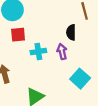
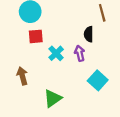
cyan cross: (38, 52) -> (56, 53), turned -35

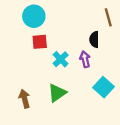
brown arrow: (22, 76) -> (25, 99), moved
green triangle: (53, 98) -> (57, 93), moved

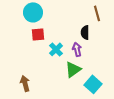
cyan square: (104, 87) -> (93, 84), moved
green triangle: (57, 93) -> (73, 69), moved

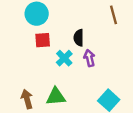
black semicircle: (85, 32) -> (79, 38), moved
green triangle: (73, 69) -> (56, 97), moved, turned 30

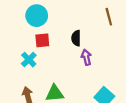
cyan cross: (64, 58) -> (29, 60), moved

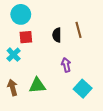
brown line: (109, 17) -> (78, 30), moved
purple arrow: (86, 57) -> (66, 65), moved

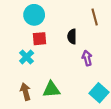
brown line: (78, 30) -> (95, 17), moved
purple arrow: (66, 65) -> (87, 58), moved

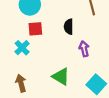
green triangle: (51, 89) -> (61, 77), moved, turned 36

